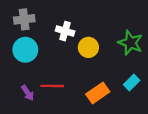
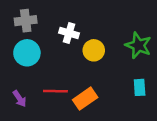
cyan rectangle: (132, 82) -> (140, 87), turned -49
purple arrow: (28, 93) -> (20, 99), moved
orange rectangle: (98, 93) -> (85, 99), moved

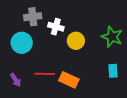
gray cross: (26, 21) -> (33, 17), moved
orange rectangle: (85, 99) -> (69, 80), turned 60

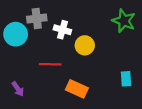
green star: (112, 37) -> (124, 21), moved
cyan circle: (22, 43) -> (16, 34), moved
red line: (45, 74) -> (50, 64), moved

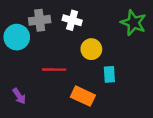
white cross: (62, 30) -> (72, 20), moved
cyan rectangle: (126, 79) -> (109, 74), moved

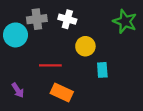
orange rectangle: (83, 96) -> (62, 92), moved

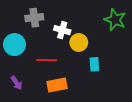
white cross: (67, 19) -> (62, 30), moved
cyan circle: (15, 35) -> (15, 45), moved
orange rectangle: (62, 92) -> (57, 85), turned -36

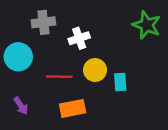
white cross: (62, 30) -> (79, 38), turned -35
yellow circle: (79, 42) -> (95, 70), moved

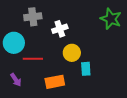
red line: (59, 77) -> (33, 59), moved
cyan rectangle: (120, 82) -> (86, 69), moved

